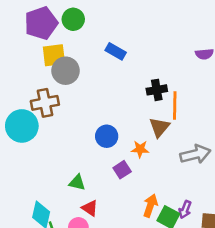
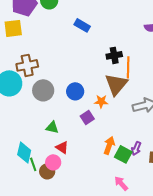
yellow square: (54, 55) -> (13, 28), moved
gray circle: (66, 71) -> (43, 90), moved
brown triangle: (159, 127) -> (116, 84), size x1.4

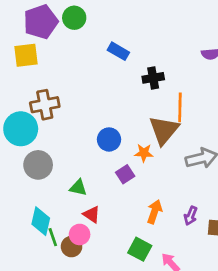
black cross: (114, 55) -> (153, 78), moved
gray circle: (43, 90) -> (38, 165), moved
green square: (123, 154) -> (140, 249), moved

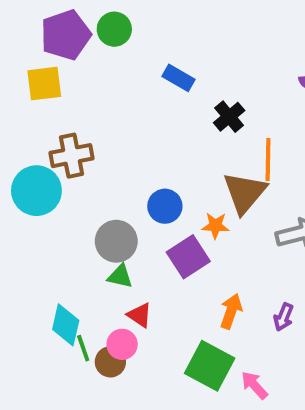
black cross: (153, 78) -> (229, 117), turned -30
gray circle: (38, 165) -> (116, 241), moved
purple square: (125, 174) -> (188, 257), size x1.5
green square: (140, 249) -> (210, 366), size x1.4

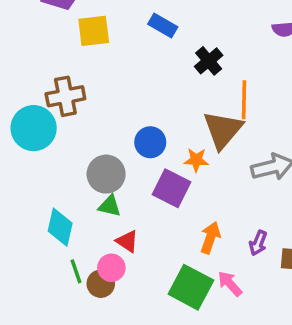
yellow square: (44, 84) -> (94, 31), moved
purple square: (188, 257) -> (171, 188), turned -30
cyan diamond: (66, 325) -> (60, 227), moved
pink arrow: (254, 385) -> (230, 284), moved

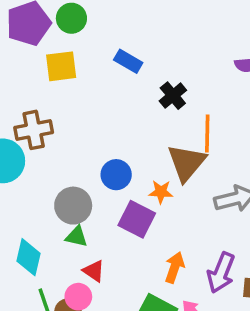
purple arrow: (258, 243) -> (221, 273), size x1.6

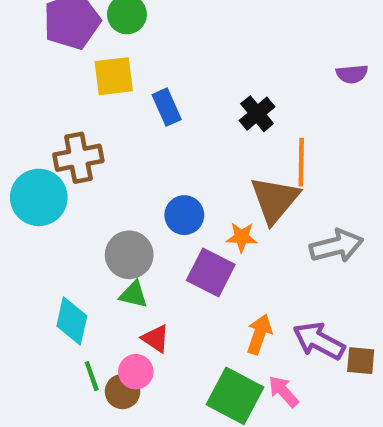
blue rectangle: (128, 61) -> (167, 107), moved, turned 36
purple arrow: (221, 273) -> (319, 341), turned 96

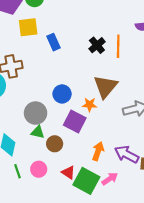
orange line: (301, 162) -> (118, 46), moved
red triangle: (156, 339) -> (68, 172), moved
brown circle: (123, 392) -> (55, 144), moved
pink arrow: (284, 392) -> (110, 179), turned 98

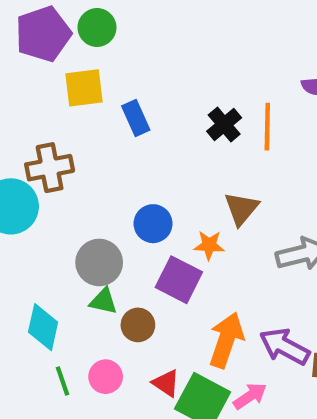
brown triangle: (105, 87) -> (241, 209), size x0.7
orange arrow: (98, 151) -> (226, 340), size x1.4

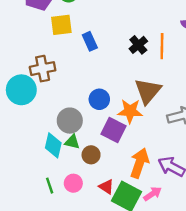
brown triangle: (241, 209) -> (148, 91), size x1.4
orange star: (209, 245) -> (130, 111), size x1.5
cyan diamond: (43, 327) -> (53, 145), moved

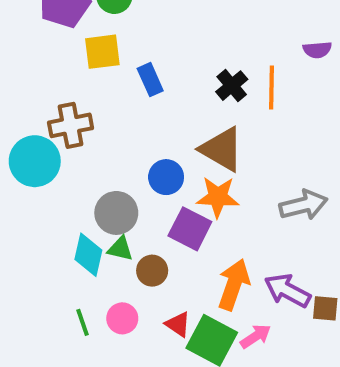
brown triangle: (148, 91) -> (222, 149), moved, turned -40

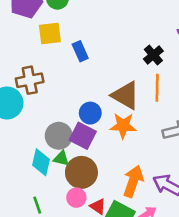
black cross: (232, 86) -> (153, 55), moved
orange line: (272, 88) -> (157, 88), moved
purple square: (190, 229) -> (83, 136), moved
brown circle: (152, 271) -> (81, 172), size x1.6
pink circle: (122, 318) -> (76, 198), moved

